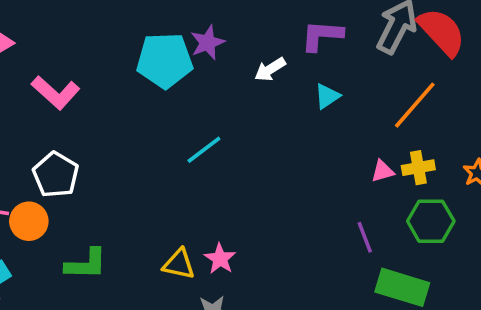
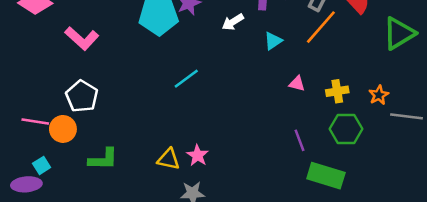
orange line: (415, 105) -> (321, 27), moved
pink triangle: (383, 171) -> (297, 84), moved, turned 30

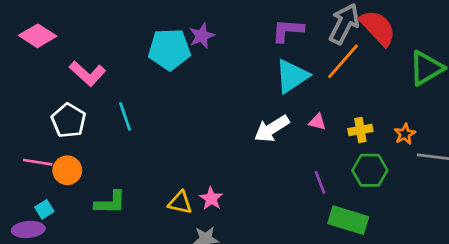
white arrow: (233, 22) -> (272, 129), moved, size x1.5
cyan triangle: (273, 41) -> (292, 76), size x1.8
cyan line: (186, 79) -> (125, 117), moved, turned -72
white pentagon: (82, 96) -> (69, 121), moved

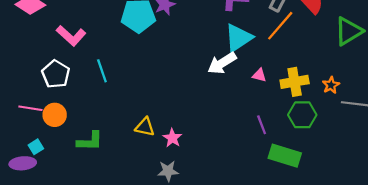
white arrow: (272, 129) -> (222, 63), moved
yellow cross: (360, 130) -> (295, 82), size x1.4
yellow triangle: (180, 203) -> (145, 127), moved

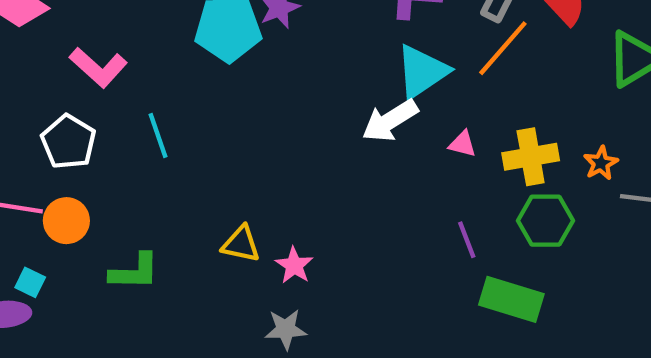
cyan square: (36, 147) -> (30, 282), turned -32

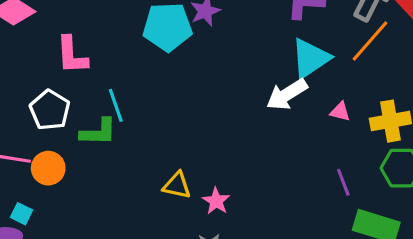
pink L-shape: (98, 67) -> (72, 55), turned 45
green L-shape: (135, 272) -> (98, 132), moved

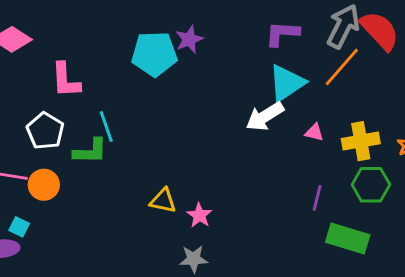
purple line: (343, 182) -> (317, 198), turned 35

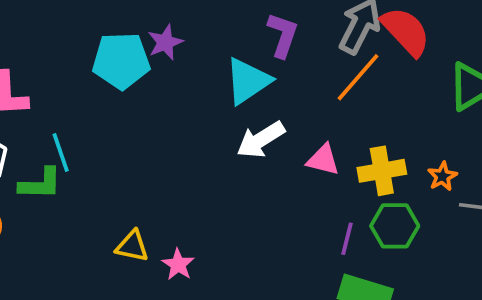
purple L-shape: (282, 34) -> (283, 35), turned 105
cyan triangle: (287, 83) -> (248, 81), moved
pink triangle: (314, 132) -> (323, 160), size x1.4
purple line: (317, 198) -> (347, 239), moved

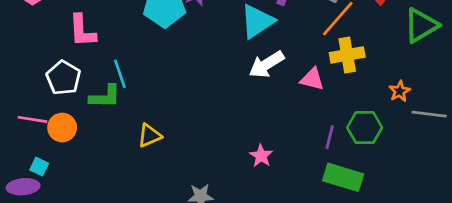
yellow cross: (382, 171) -> (347, 55), moved
yellow triangle: (132, 246) -> (149, 136), moved, turned -35
pink star: (178, 264) -> (261, 156), moved

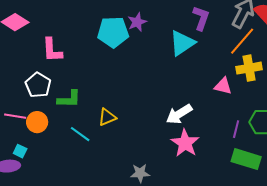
white arrow: (266, 64) -> (179, 114), moved
cyan line: (120, 74) -> (80, 134), moved, turned -35
yellow triangle: (149, 136) -> (107, 117), moved
pink star: (261, 156) -> (185, 143), size x1.6

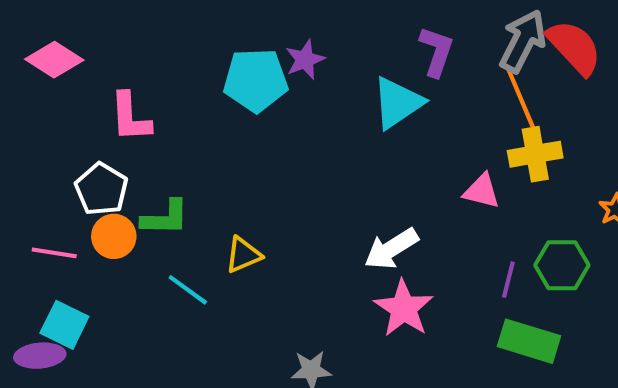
orange line: (242, 41) -> (521, 99), turned -64
orange circle: (37, 122) -> (114, 236), moved
cyan square: (20, 151) -> (64, 325), size x1.6

